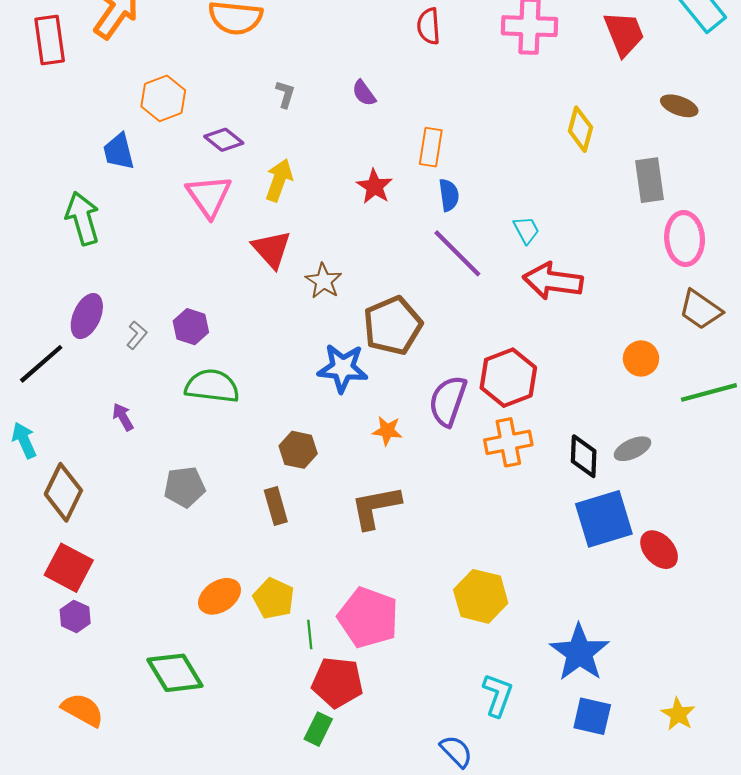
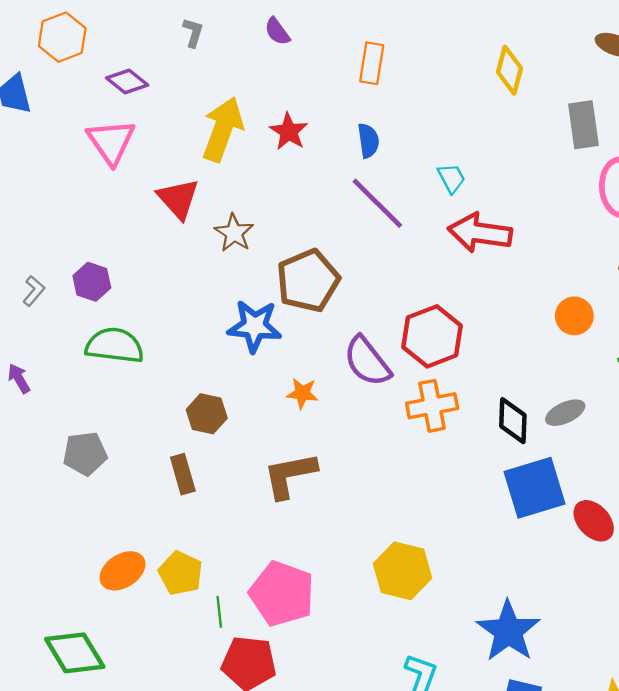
orange rectangle: (431, 147) -> (372, 63), moved
yellow arrow: (279, 180) -> (223, 129), moved, size x1.4
purple semicircle: (448, 401) -> (367, 361), turned -57

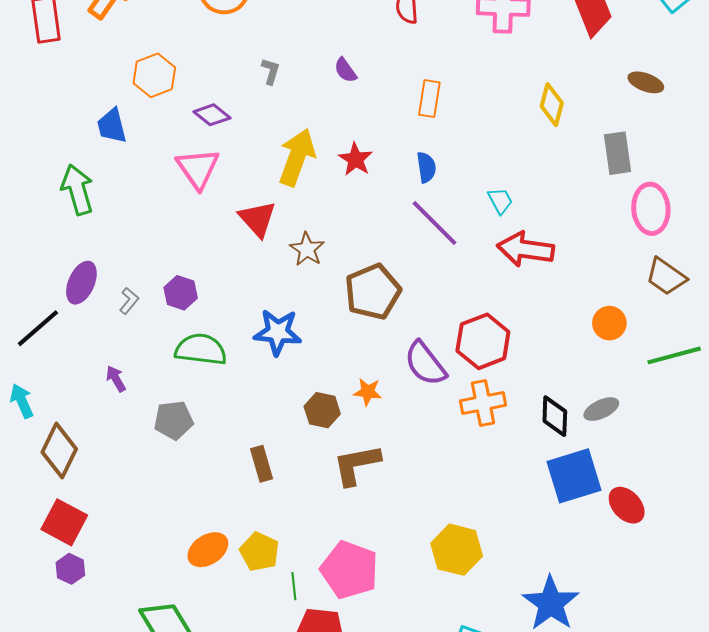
blue star: (255, 326) -> (278, 332), moved
brown hexagon: (207, 414) -> (322, 410), moved
gray pentagon: (85, 454) -> (173, 420), moved

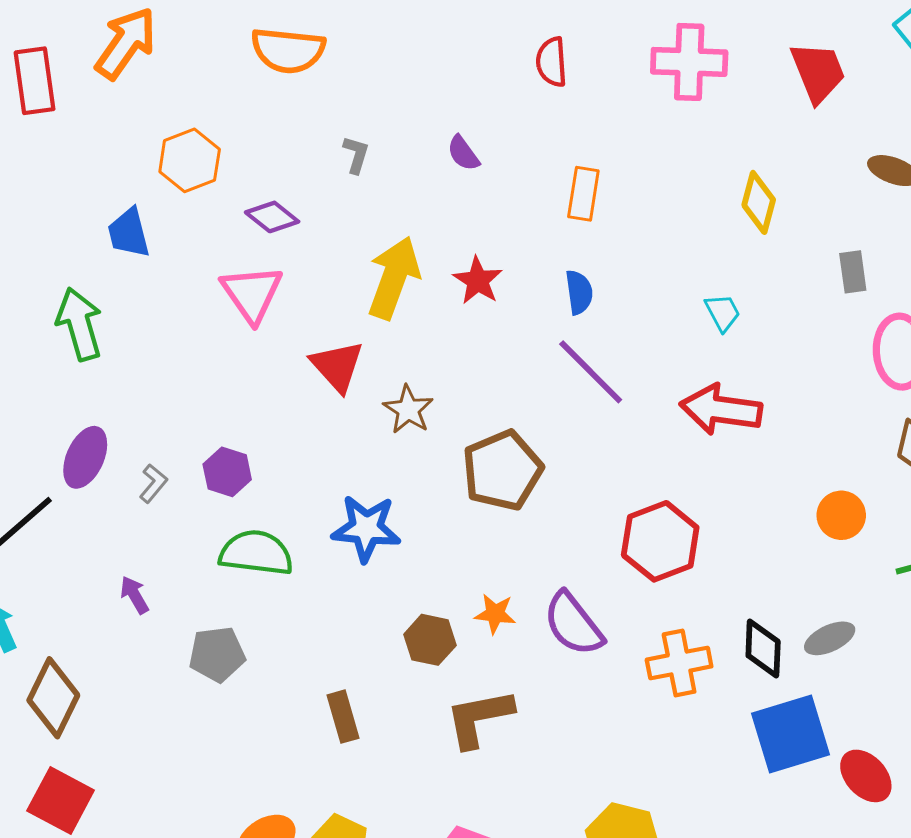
gray rectangle: (618, 153) -> (853, 272), size x0.7
cyan trapezoid: (500, 201) -> (722, 313), moved
purple semicircle: (425, 364) -> (573, 624), moved
orange cross: (483, 403) -> (679, 663), moved

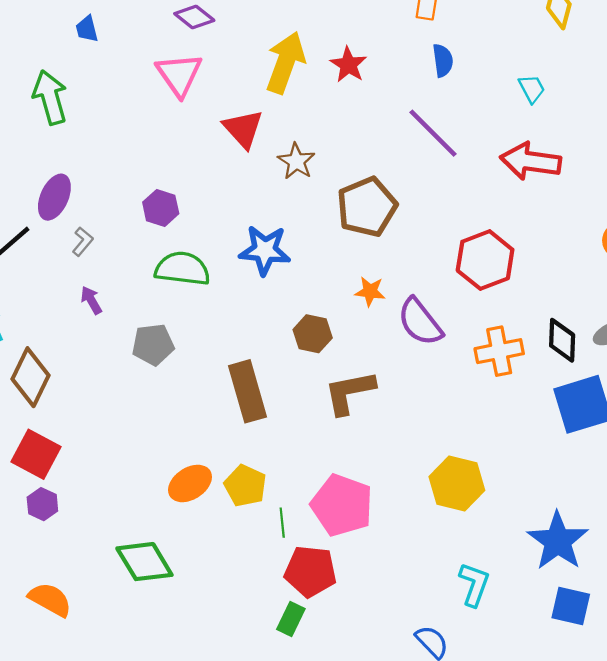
blue trapezoid: (129, 233) -> (87, 29), size x0.7
blue semicircle: (579, 292) -> (443, 60), moved
gray L-shape: (153, 483) -> (83, 242), moved
orange star: (495, 614) -> (370, 291), moved
brown rectangle: (343, 717) -> (248, 391), size x1.6

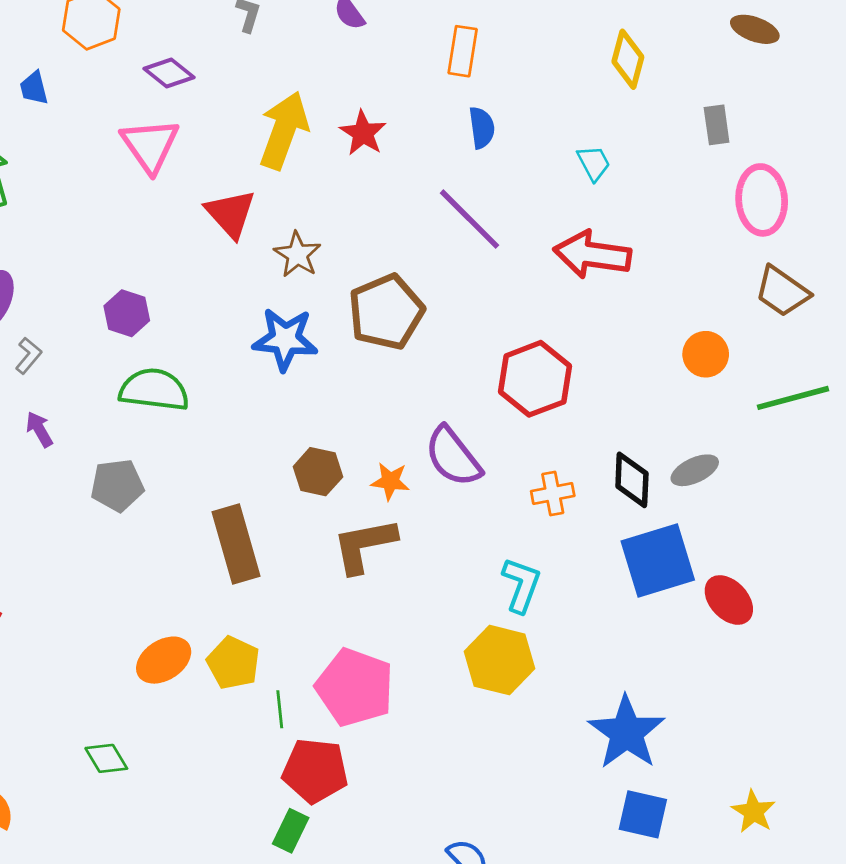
blue star: (265, 250) -> (285, 339), moved
orange star: (370, 291) -> (390, 481), moved
orange cross: (499, 351) -> (553, 493), size x0.7
green diamond: (144, 562) -> (106, 758), size x0.6
cyan L-shape: (474, 584) -> (521, 585), moved

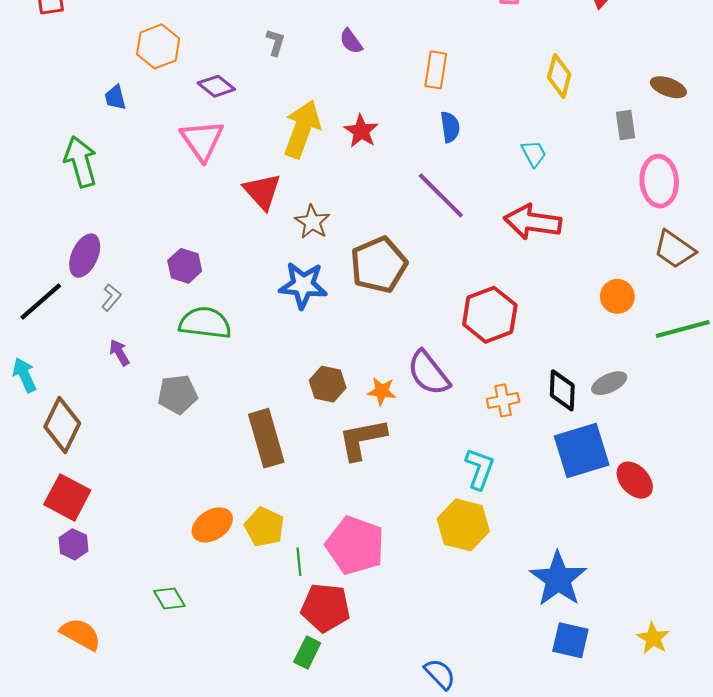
brown ellipse: (755, 29) -> (668, 87), moved

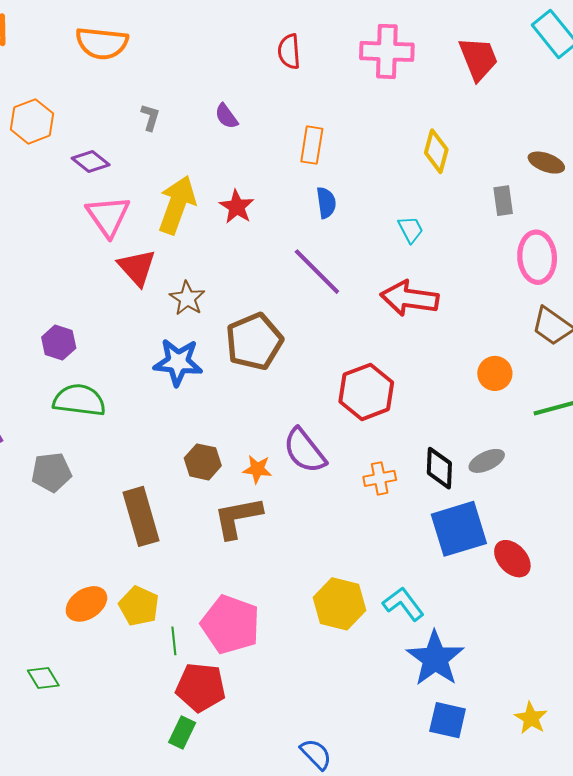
pink triangle: (202, 140) -> (108, 216), moved
cyan L-shape: (480, 469) -> (403, 604), moved, turned -57

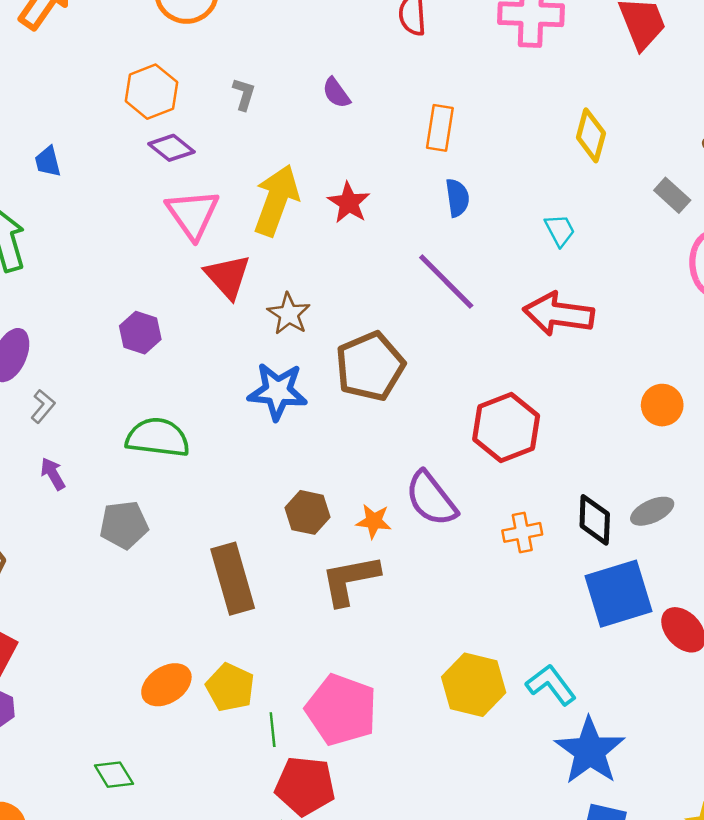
orange hexagon: (32, 121) -> (151, 92), moved
gray rectangle: (503, 201) -> (672, 195), turned -40
purple hexagon: (59, 343) -> (140, 333), moved

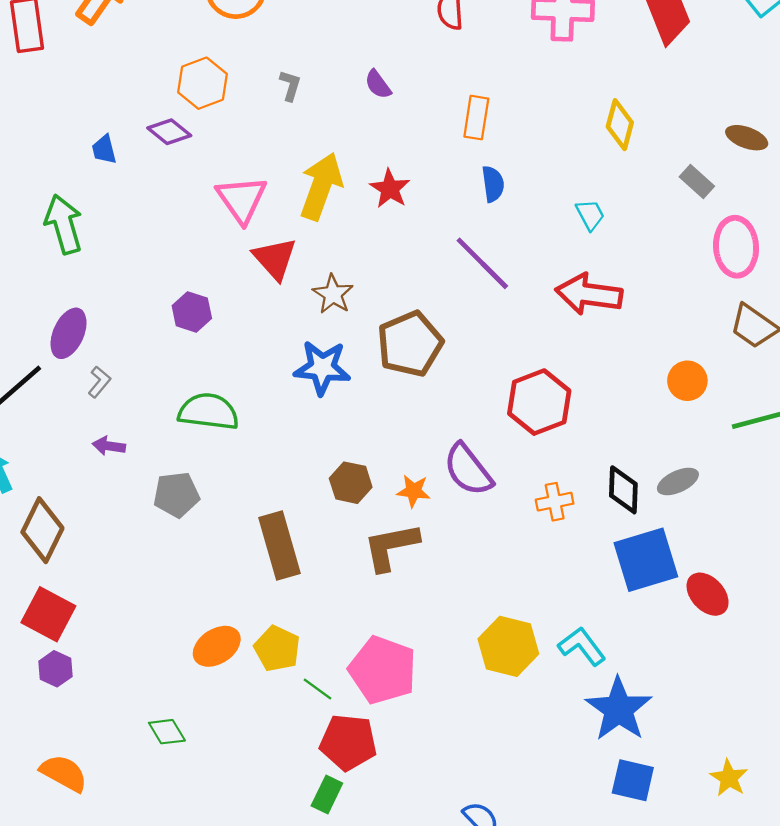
purple diamond: (171, 148) -> (169, 132), moved
purple arrow: (53, 474) -> (109, 446), turned -52
green line: (273, 730) -> (317, 689), turned -48

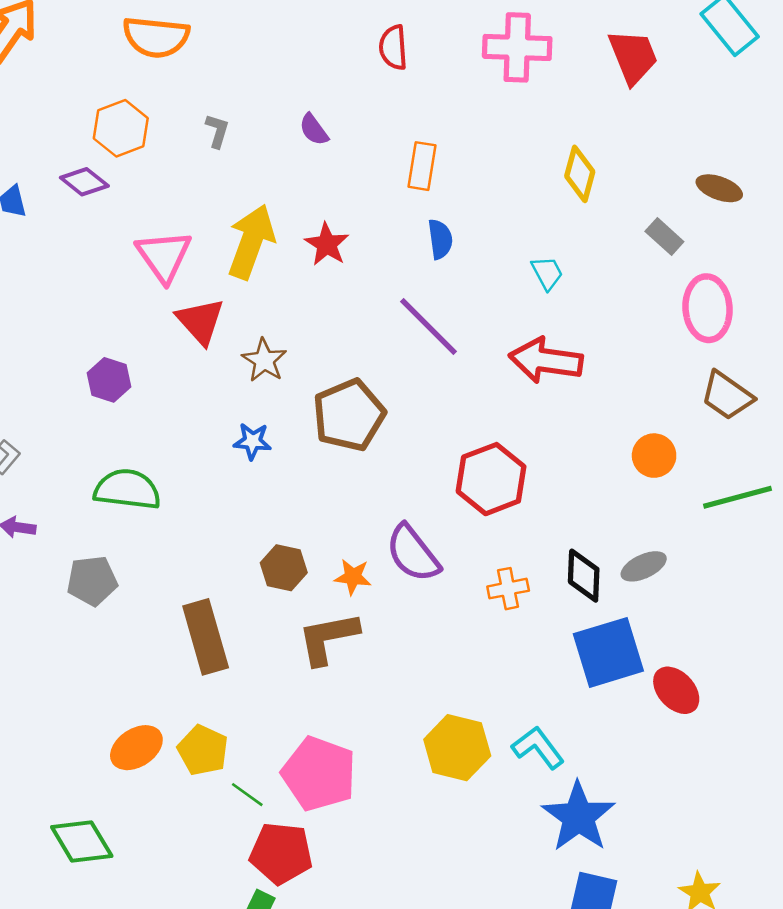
blue star: (322, 368) -> (252, 441), size x0.6
green diamond: (167, 732) -> (82, 842), size x1.5

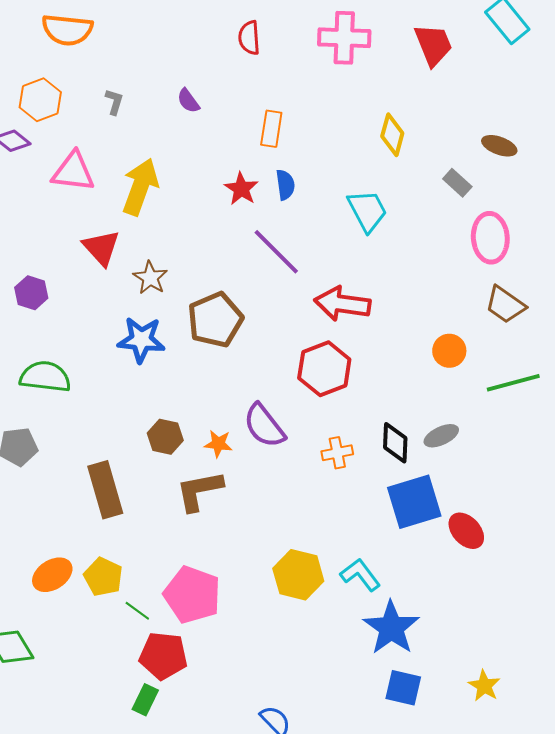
red star: (327, 244) -> (241, 189), moved
pink triangle: (164, 256) -> (73, 172), moved, turned -48
cyan trapezoid: (547, 273) -> (367, 211), size x1.6
red arrow: (546, 360) -> (342, 304), moved
blue star: (252, 441) -> (141, 340), size x1.6

